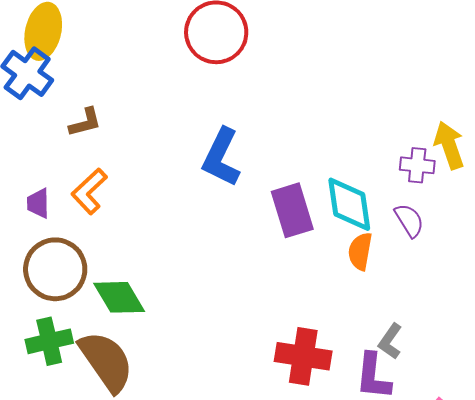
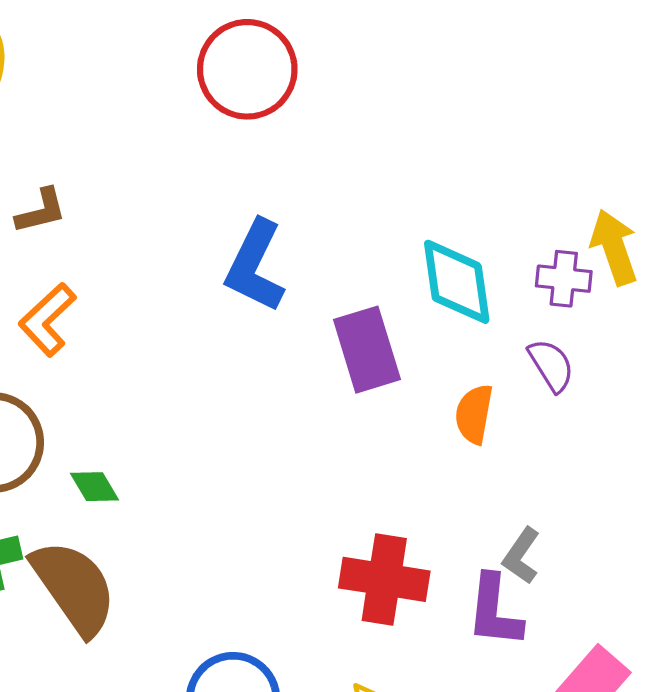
cyan diamond: (349, 204) -> (457, 282), moved
green diamond: (119, 297) -> (95, 487), size x0.6

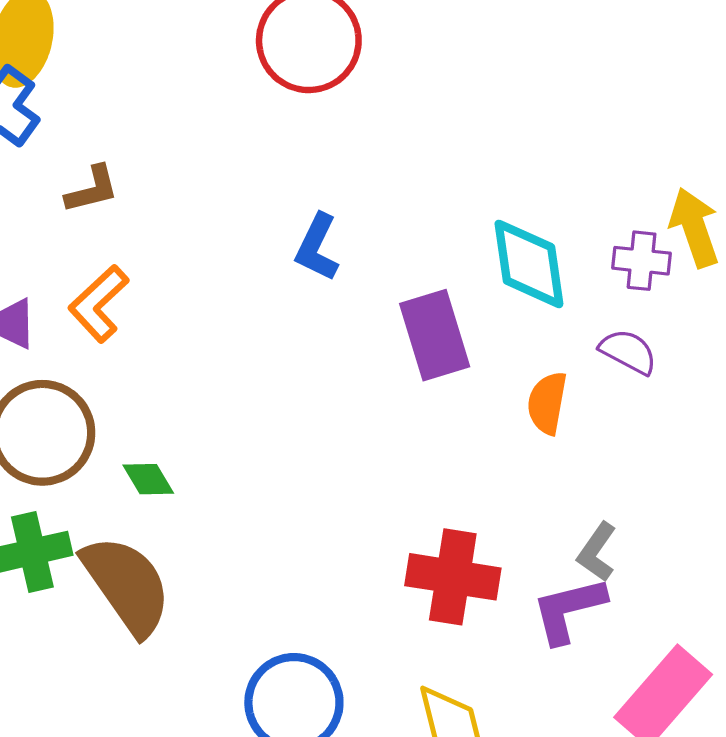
blue L-shape: (255, 266) -> (317, 247), size x0.7
purple semicircle: (551, 365) -> (628, 352), turned -30
purple L-shape: (494, 611) -> (569, 610), turned 70

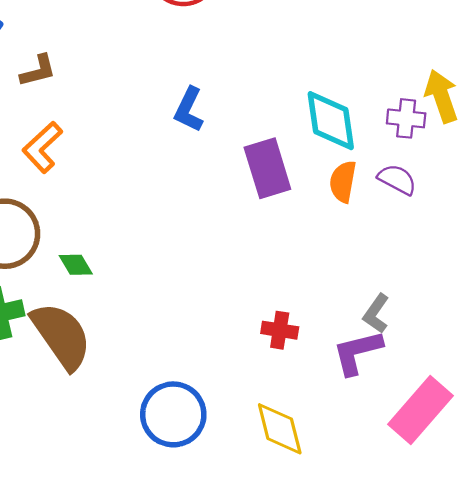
orange semicircle: (547, 403) -> (343, 182), moved
red cross: (453, 577) -> (280, 330), size x0.6

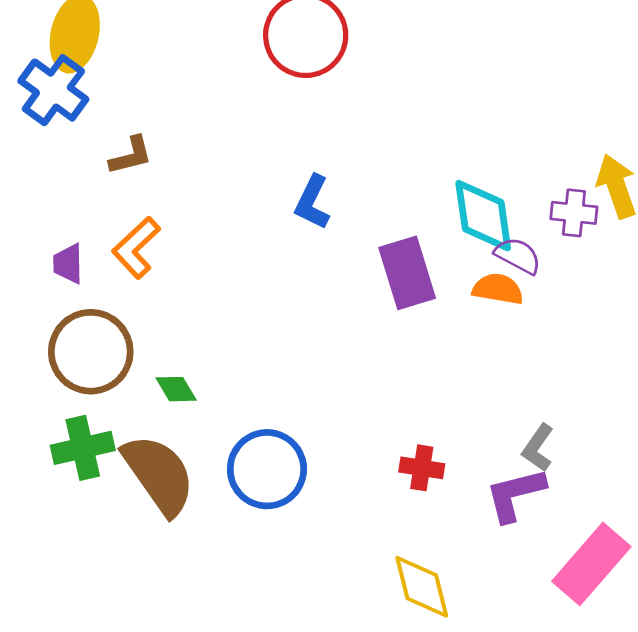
purple semicircle: (397, 179) -> (518, 256), moved
orange semicircle: (343, 182) -> (498, 289), turned 90
blue circle: (173, 414) -> (267, 469), moved

